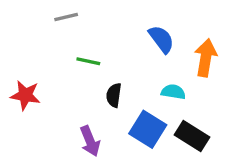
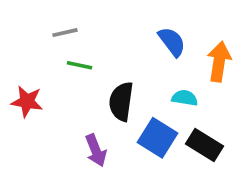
gray line: (66, 17) -> (65, 33), moved
green line: (88, 61) -> (80, 65), moved
black semicircle: (114, 95) -> (121, 101), size x1.5

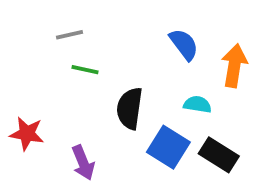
red star: (27, 101) -> (27, 134), moved
purple arrow: (96, 150) -> (83, 163), moved

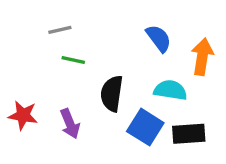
cyan semicircle: (197, 104) -> (170, 90), size x1.4
black rectangle: (219, 155) -> (189, 134), turned -36
purple arrow: (83, 163) -> (70, 124), moved

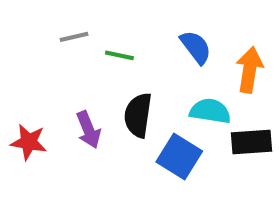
green line: (73, 60) -> (119, 55), moved
purple arrow: (70, 124) -> (88, 130), moved
black rectangle: (189, 134) -> (252, 142), moved

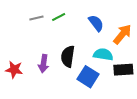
green line: (119, 55) -> (59, 17), moved, turned -40
orange arrow: (249, 70) -> (122, 34), turned 30
purple arrow: (88, 130) -> (43, 64), turned 30

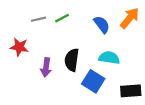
orange arrow: (122, 34) -> (130, 18), moved
red star: (14, 70) -> (19, 47), moved
black rectangle: (123, 70) -> (131, 91), moved

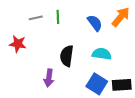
green line: (62, 18) -> (58, 17), turned -64
purple arrow: (46, 67) -> (49, 78), moved
blue square: (93, 81) -> (97, 84), moved

